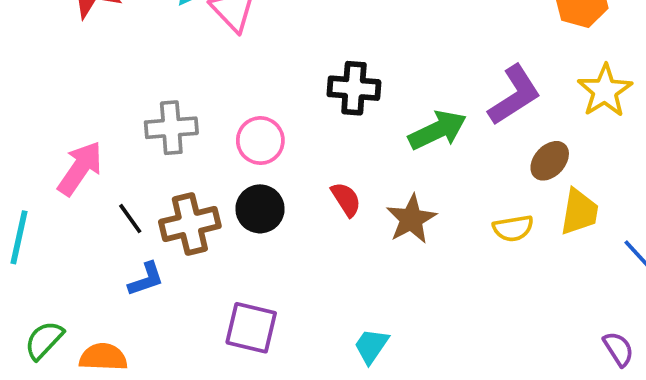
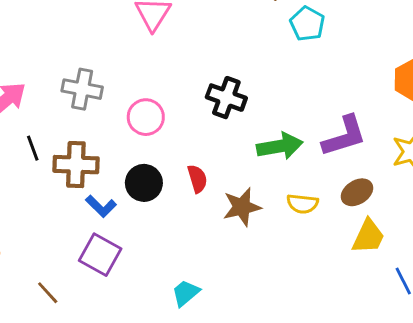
black circle: (260, 209) -> (144, 183), moved
yellow semicircle: (513, 228) -> (303, 204), moved
blue L-shape: (146, 279) -> (101, 206), moved, turned 48

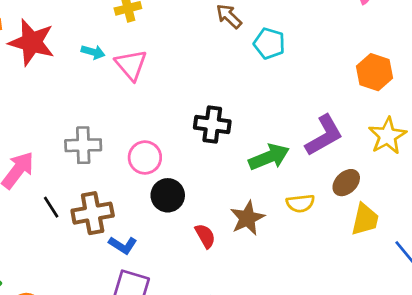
red semicircle: (197, 179) -> (205, 236), moved
black circle: (144, 183) -> (168, 195), moved

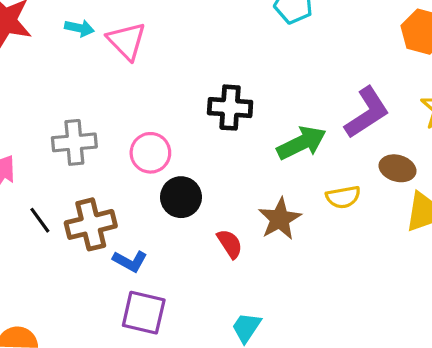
brown ellipse: (346, 183) -> (398, 168), turned 64

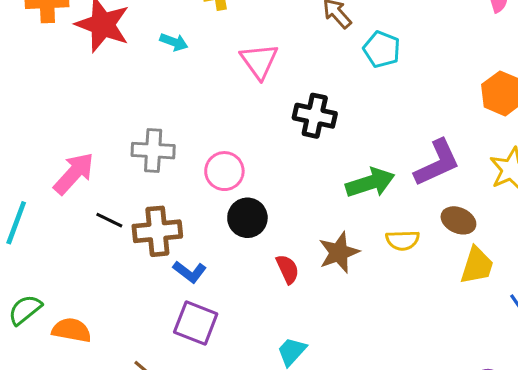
pink triangle: (127, 41) -> (259, 61), moved
black cross: (230, 108) -> (315, 116), moved
black line: (40, 220) -> (109, 220), turned -36

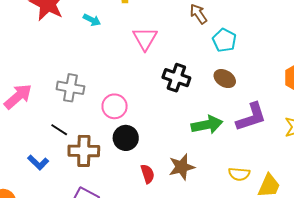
black line: (109, 220) -> (59, 130), moved
brown ellipse: (458, 220) -> (225, 79), moved
brown cross: (157, 231) -> (84, 151), moved
yellow semicircle: (403, 240) -> (239, 174), moved
blue L-shape: (190, 272) -> (38, 162), moved

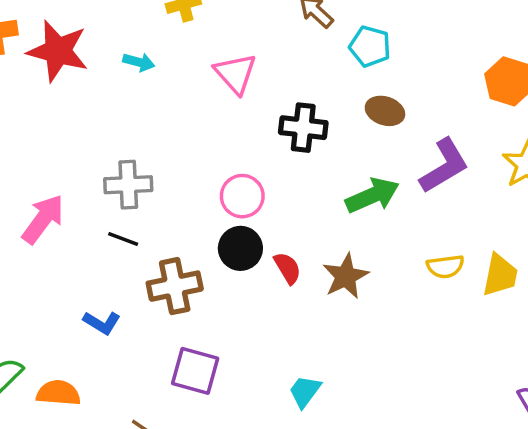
pink circle: (115, 106) -> (242, 196), moved
black line: (59, 130) -> (123, 239), moved
red semicircle: (148, 174) -> (288, 268), moved

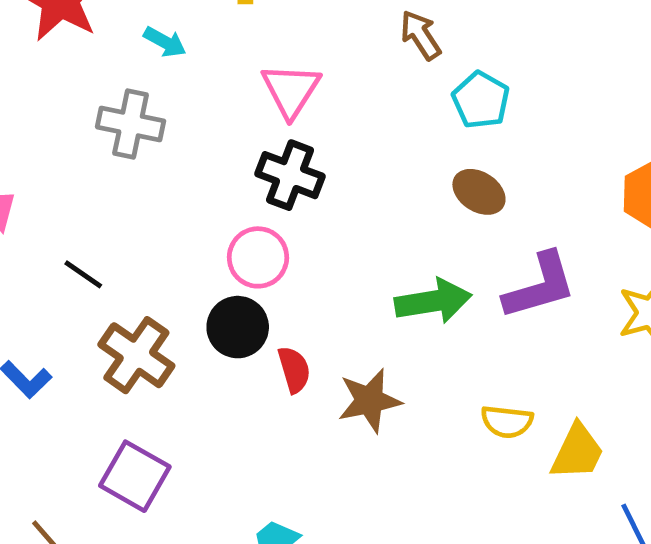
black cross: (303, 128) -> (290, 175), moved
gray cross: (128, 185) -> (131, 124), moved
brown cross: (175, 286) -> (136, 355), turned 32

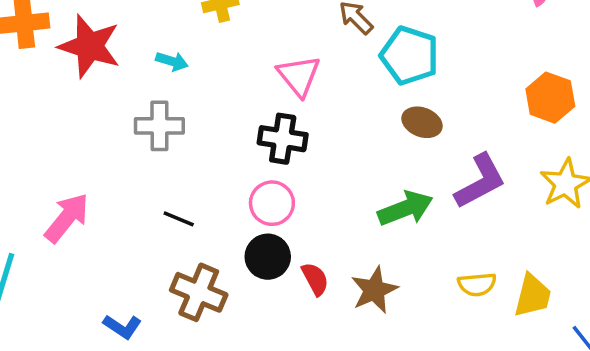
pink triangle: (291, 90) -> (299, 76), moved
cyan pentagon: (481, 100) -> (410, 55), size x1.4
black line: (83, 274) -> (179, 219), moved

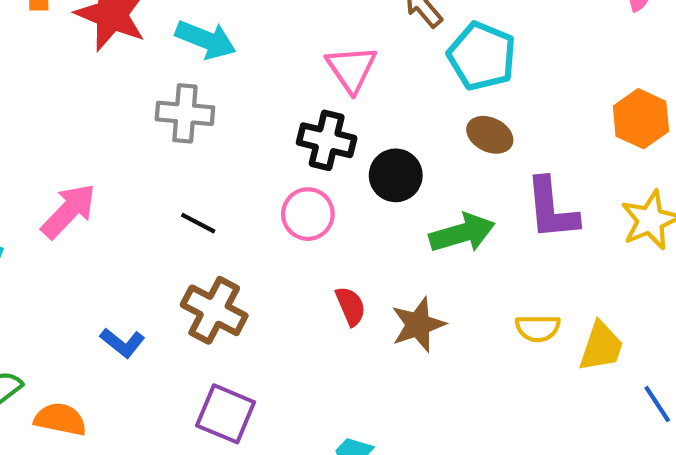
cyan arrow: (172, 61) -> (206, 40), size x1.6
purple L-shape: (480, 181) -> (552, 209), turned 108
black circle: (268, 257) -> (396, 175), moved

